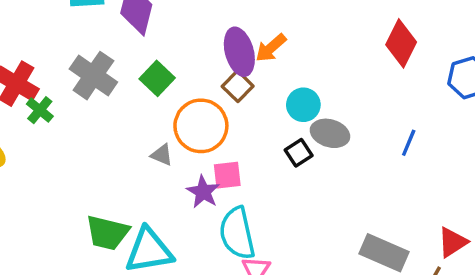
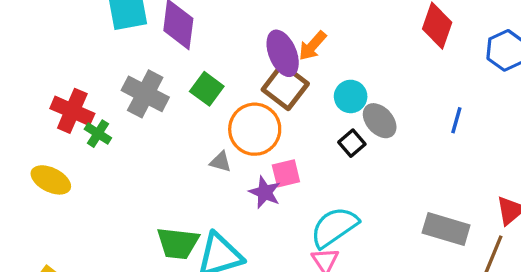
brown square: (238, 86) -> (285, 87), size x1.5
gray ellipse: (330, 133) -> (380, 121), turned 39
cyan semicircle: (237, 233) -> (334, 227), moved, turned 75

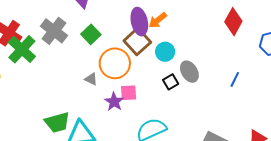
cyan circle: (351, 96) -> (165, 52), moved
green cross: (98, 134) -> (22, 49), size x1.8
green trapezoid: (178, 243) -> (57, 122), turned -32

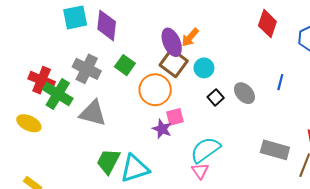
gray ellipse: (189, 72) -> (244, 93), moved
gray triangle: (91, 79) -> (93, 113), moved, size x2.0
green trapezoid: (57, 122) -> (108, 161), turned 144

